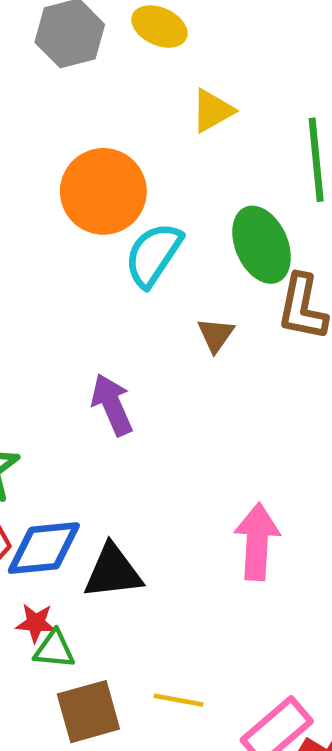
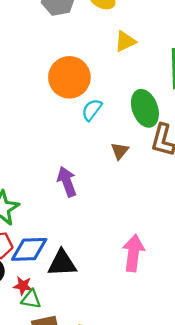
cyan semicircle: (153, 255) -> (92, 110), size x0.7

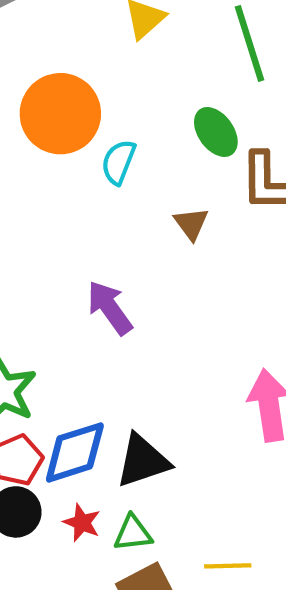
green ellipse: (145, 108) -> (216, 132), size x0.7
red star: (23, 286) -> (82, 523), turned 30
green triangle: (31, 299) -> (133, 533), moved

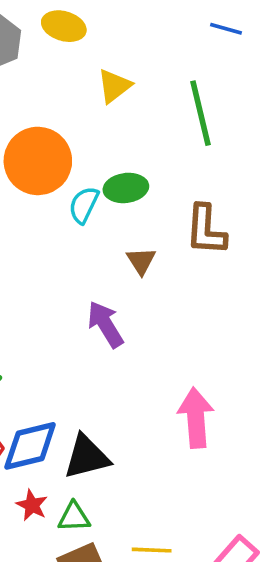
green ellipse: (216, 132) -> (126, 188), moved, turned -66
purple arrow: (110, 308) -> (105, 324), moved

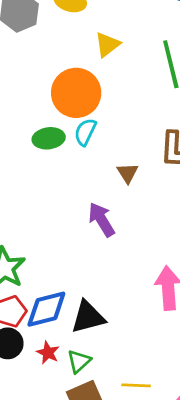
orange circle: (38, 161) -> (76, 93), moved
green ellipse: (126, 188) -> (49, 138), moved
green triangle: (74, 517) -> (79, 361), turned -40

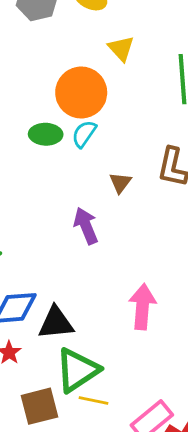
yellow triangle: (107, 45) -> (121, 48), turned -44
green triangle: (79, 361) -> (77, 370), moved, size x1.8

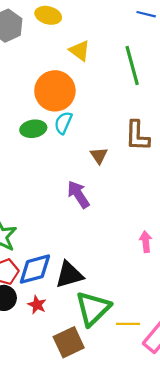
pink arrow: (142, 307) -> (146, 242), moved, size x0.6
yellow line: (93, 401) -> (128, 324), moved

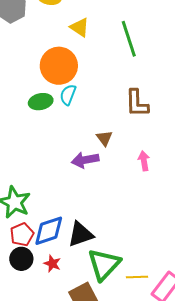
brown triangle: (99, 156) -> (104, 138), moved
purple arrow: (78, 194) -> (85, 160), turned -64
pink arrow: (146, 242) -> (144, 161), moved

